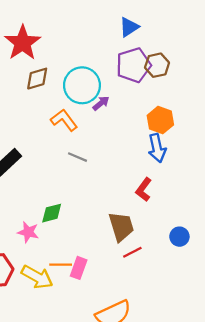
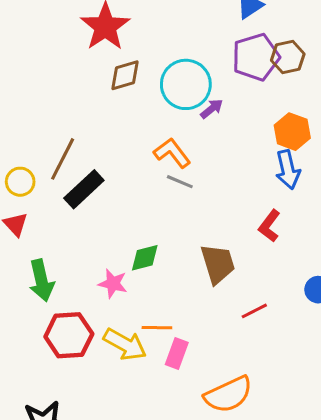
orange L-shape: (64, 120) -> (172, 153), moved
brown trapezoid: (121, 227) -> (218, 264), moved
pink rectangle: (79, 268) -> (177, 353), moved

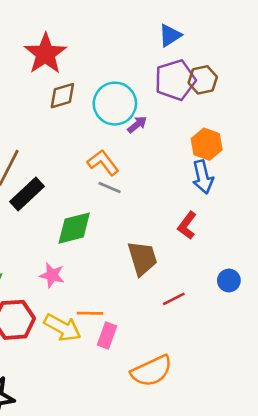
green diamond: (145, 258) -> (74, 228), moved, size x1.4

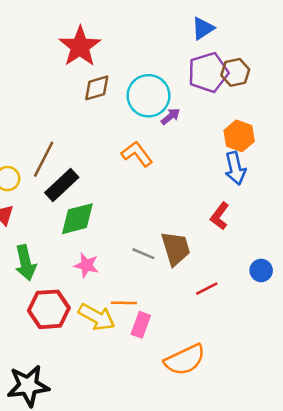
gray line: (110, 187) -> (143, 254), moved
green diamond: (74, 228) -> (77, 219), moved

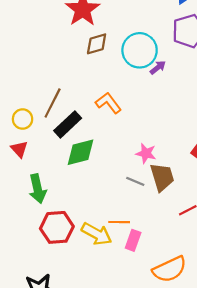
orange L-shape: (137, 154) -> (108, 103), moved
pink star: (86, 265) -> (146, 153), moved

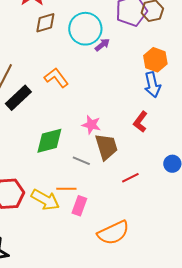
green diamond: (81, 152) -> (49, 141), moved
gray line: (135, 181) -> (81, 161), moved

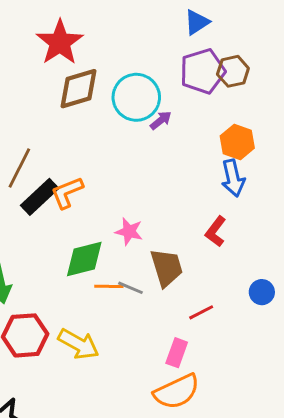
brown diamond: (45, 23) -> (79, 89), size x1.4
orange L-shape: (56, 78) -> (67, 193), moved, turned -75
pink star: (91, 125) -> (129, 231), moved
orange line: (66, 189) -> (109, 286), moved
pink rectangle: (79, 206) -> (177, 353), moved

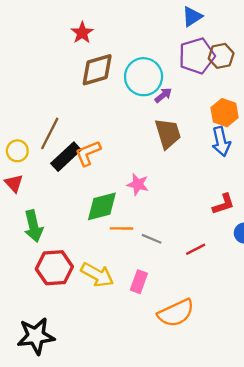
red star: (60, 42) -> (82, 33), size x0.6
red L-shape: (216, 231) -> (223, 204), moved, turned -145
brown trapezoid: (167, 268) -> (168, 133), moved
gray line: (130, 288) -> (152, 239), moved
pink rectangle: (177, 353) -> (139, 282), moved

